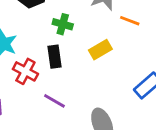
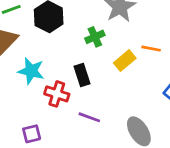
orange line: (130, 21) -> (151, 49), moved
green cross: (63, 24) -> (95, 37), moved, turned -30

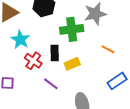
green cross: (95, 37) -> (72, 29), size x1.6
yellow rectangle: (125, 61) -> (72, 64), moved

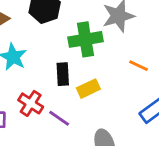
red cross: (33, 61) -> (31, 103), moved

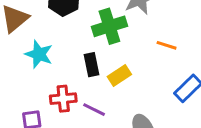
red cross: (31, 103) -> (63, 99), turned -30

